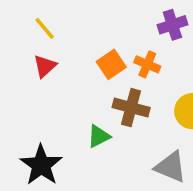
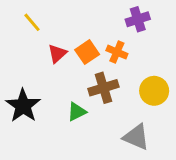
red triangle: (45, 66) -> (57, 54), moved
brown cross: (131, 108) -> (103, 88), turned -32
black star: (41, 165) -> (23, 106), moved

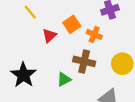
orange square: (87, 52) -> (72, 24), moved
brown cross: (103, 88) -> (84, 61), turned 30

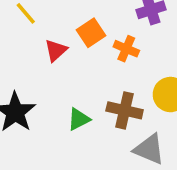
brown cross: (84, 61) -> (125, 110), moved

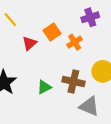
orange cross: (126, 49) -> (75, 42), turned 35

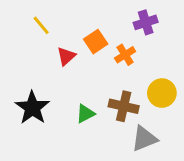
gray triangle: (89, 106) -> (144, 139), turned -45

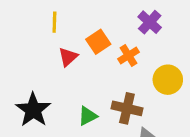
purple cross: (146, 22) -> (150, 22), turned -30
yellow line: (41, 25) -> (54, 22), moved, turned 42
yellow circle: (162, 93) -> (168, 80), moved

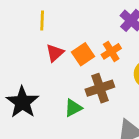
orange square: (98, 42) -> (83, 54), moved
brown cross: (127, 108) -> (100, 88), moved, turned -32

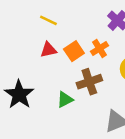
yellow line: (42, 20) -> (48, 20), moved, turned -66
red triangle: (55, 53) -> (48, 50), turned 30

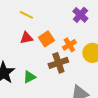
orange cross: (99, 49) -> (69, 45), moved
green triangle: (65, 100) -> (29, 77), moved

